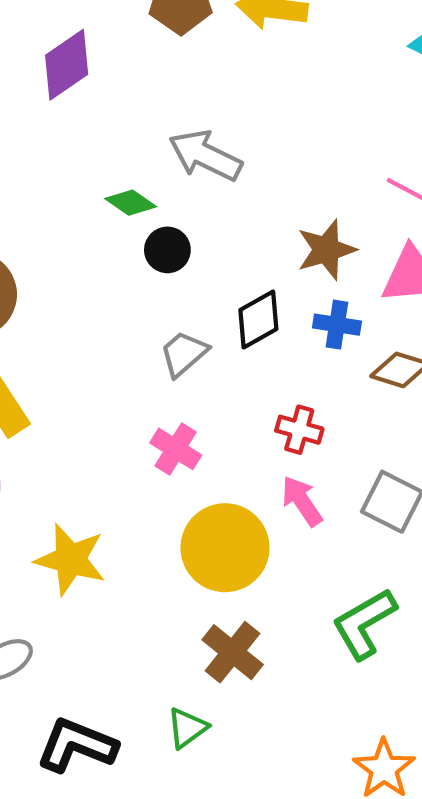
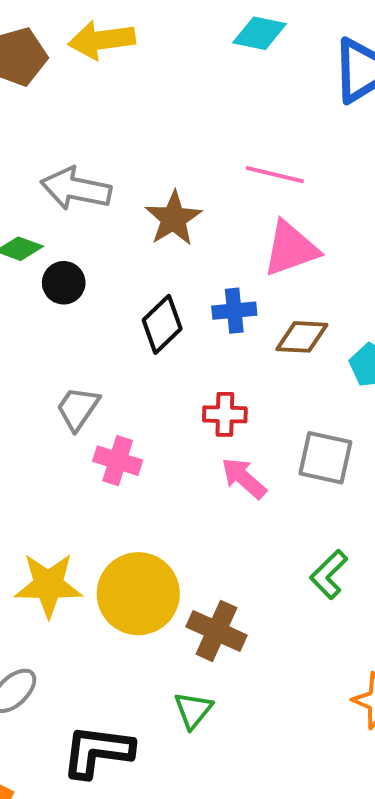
brown star: (326, 250) -> (173, 218), moved
gray trapezoid: (184, 354) -> (78, 408), moved
yellow circle: (225, 548) -> (138, 594), moved
green L-shape: (364, 624) -> (329, 574), size x0.7

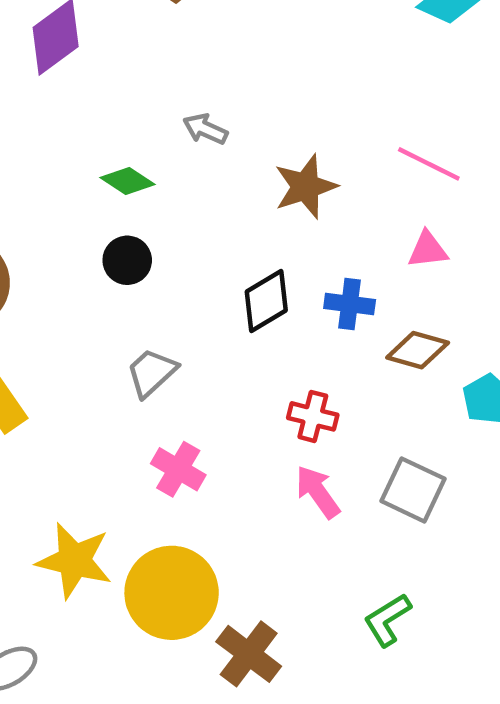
gray arrow: (76, 189) -> (205, 129), size x0.6
pink triangle: (291, 249) -> (428, 250), size x0.6
black circle: (64, 283) -> (127, 260), moved
pink cross: (118, 461) -> (178, 469), moved

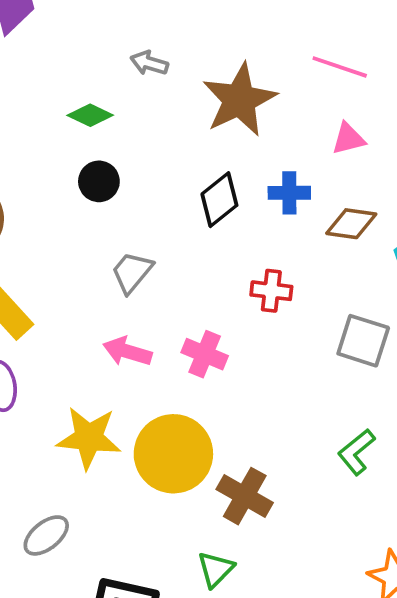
brown star: (306, 187) -> (239, 100), size x1.4
pink cross: (178, 469) -> (205, 354), moved
pink arrow: (318, 492) -> (127, 351), moved, turned -30

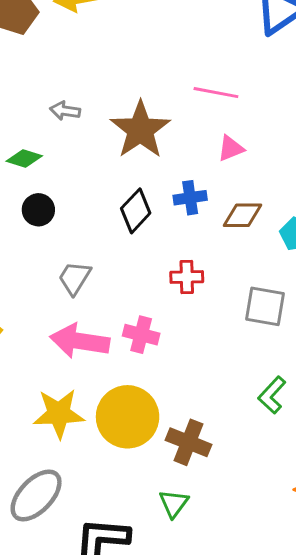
pink arrow: (127, 351) -> (80, 341), size x1.5
gray ellipse: (46, 535) -> (36, 495), size x1.5

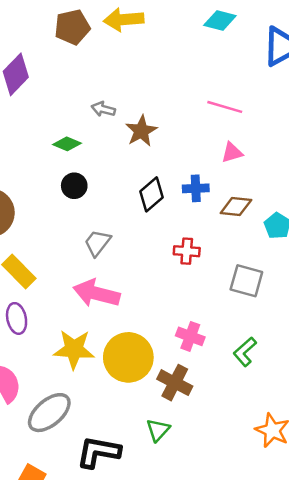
brown star: (140, 130) -> (141, 131), moved, size x0.7
pink cross: (141, 335) -> (190, 336), moved

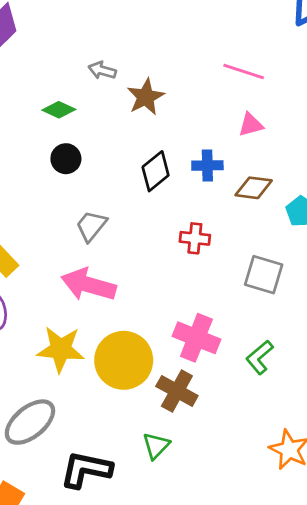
pink cross: (190, 336) -> (196, 338), size x1.4

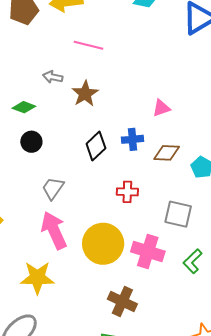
pink line: (244, 72) -> (89, 45), moved
pink arrow: (89, 285) -> (54, 230), turned 54
pink cross: (196, 338) -> (148, 251), moved
green L-shape: (260, 357) -> (193, 261), moved
yellow circle: (124, 360) -> (103, 244), moved

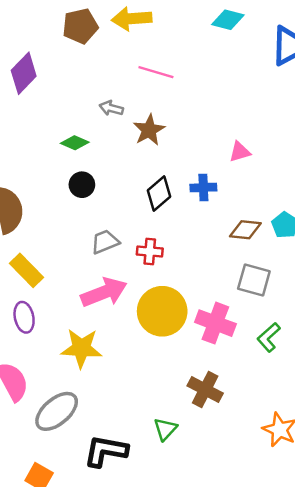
brown diamond: (167, 153) -> (245, 230), moved
gray trapezoid: (53, 188) -> (105, 242), turned 30
red cross: (127, 192) -> (150, 251), moved
pink arrow: (54, 230) -> (104, 292), turned 90
brown cross: (122, 301) -> (205, 389), moved

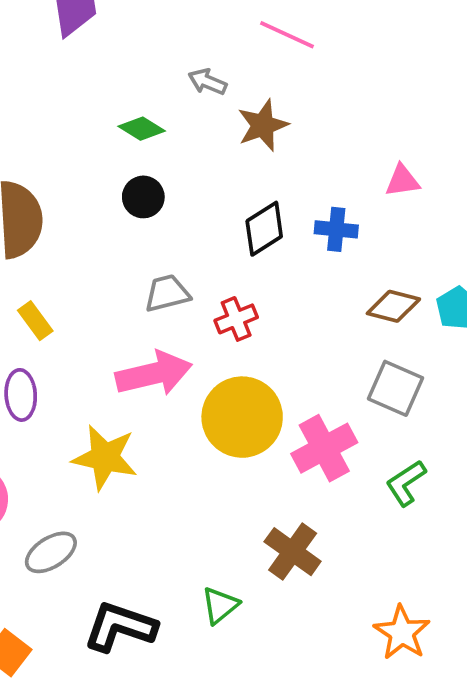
red cross: (150, 251) -> (236, 319), turned -35
yellow rectangle: (26, 270) -> (35, 321), size x0.7
pink cross: (215, 323) -> (324, 448), turned 33
gray ellipse: (57, 411) -> (51, 552), size x0.7

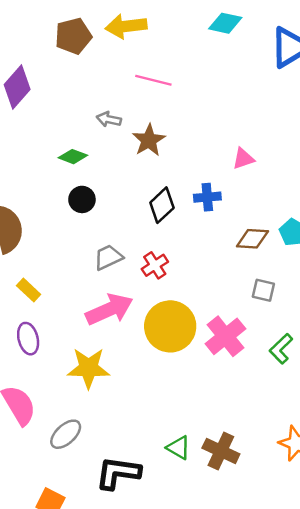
gray square: (396, 388) -> (263, 290), size x0.7
brown cross: (293, 552) -> (221, 451), moved
green triangle: (220, 605) -> (178, 448), turned -40

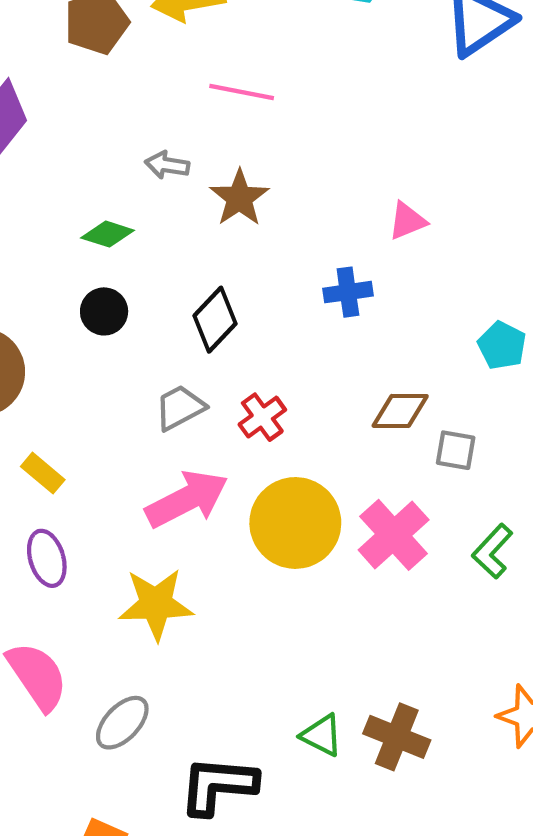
black circle: (82, 199) -> (104, 311), moved
black diamond: (162, 205) -> (215, 320), moved
brown diamond: (252, 239) -> (400, 411), moved

